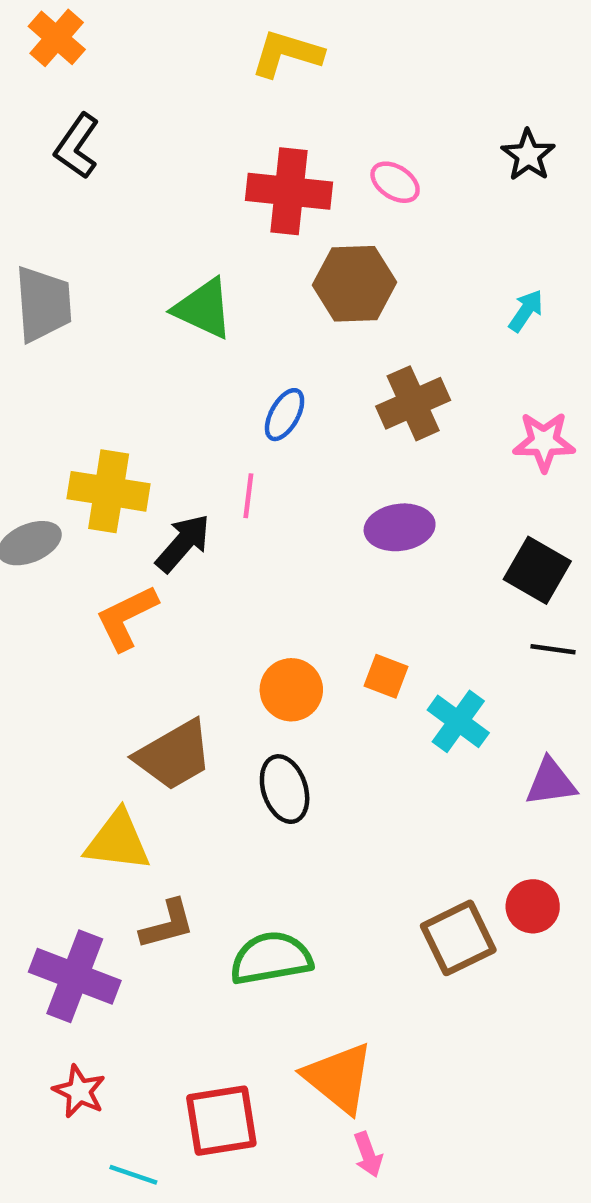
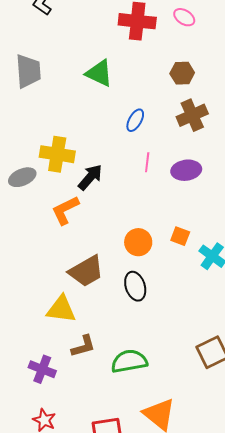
brown hexagon: (354, 284) -> (182, 73), moved, size x0.7
pink line: (248, 496) -> (147, 162), moved
purple cross: (75, 976) -> (42, 369), size x0.7

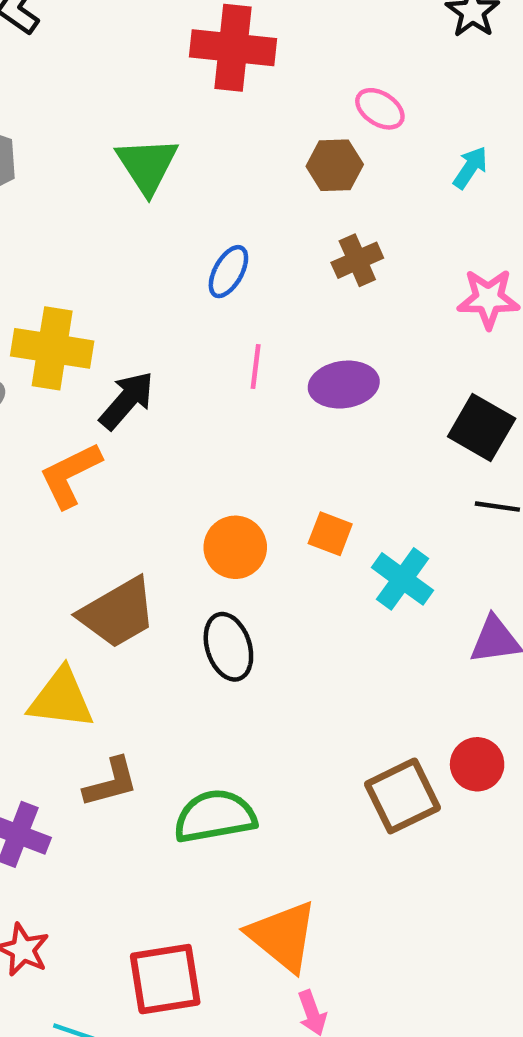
pink ellipse: (184, 17) -> (380, 109), moved
green triangle: (99, 73) -> (147, 165), turned 32
brown cross: (192, 115) -> (357, 260), size x0.7

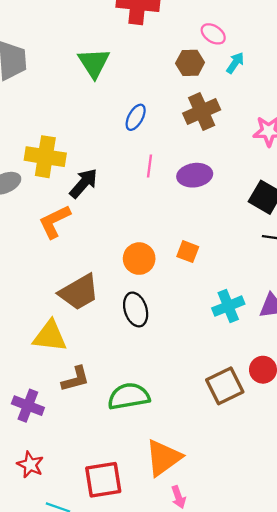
cyan arrow: (470, 168) -> (235, 63), moved
brown cross: (357, 260) -> (202, 111), size x1.4
cyan cross: (402, 579) -> (228, 306), moved, turned 32
orange triangle: (283, 936) -> (163, 458), turned 45

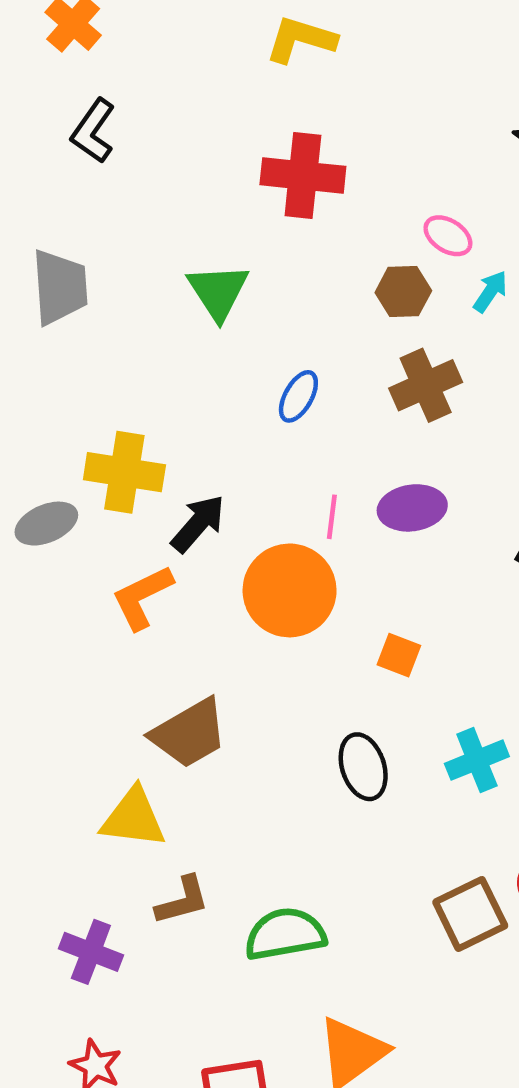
pink line: (150, 166) -> (332, 517), moved
orange circle: (139, 259) -> (290, 590), moved, size x1.5
black ellipse: (136, 309) -> (363, 767), moved

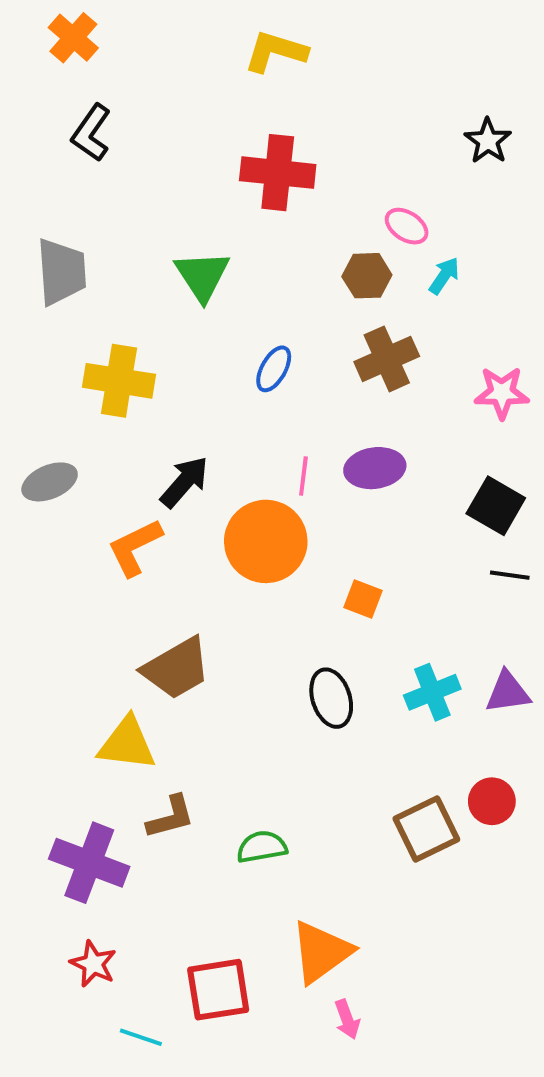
yellow cross: (124, 472) -> (119, 381), moved
green semicircle: (285, 934) -> (262, 847), size x0.7
purple cross: (91, 952) -> (89, 863), size x1.4

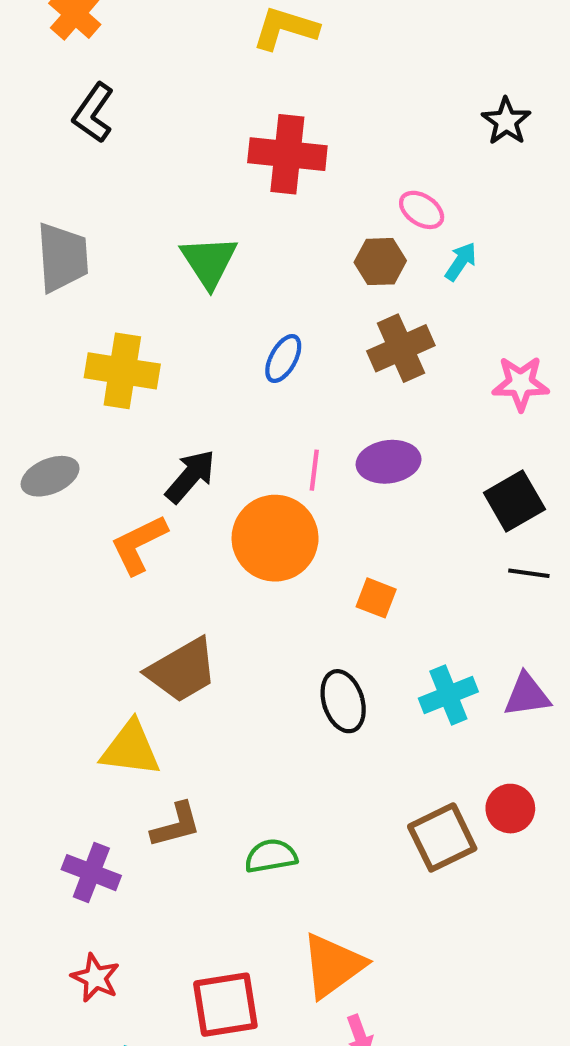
black square: (496, 506) -> (514, 501), turned 30
purple cross: (89, 863) -> (91, 873), size x0.7

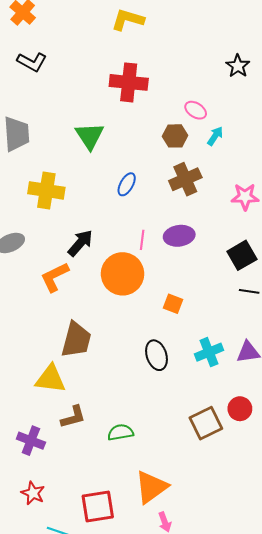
black L-shape: (93, 113) -> (32, 62), turned -96
brown trapezoid: (182, 670) -> (76, 340), turned -45

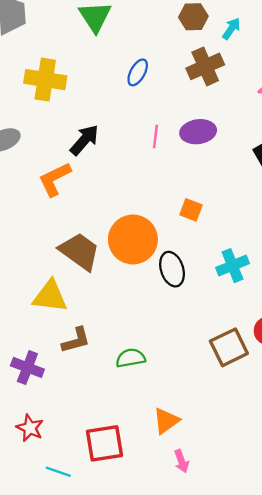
cyan arrow: (215, 136) -> (231, 29), moved
orange circle: (123, 274) -> (133, 240), moved
brown trapezoid: (76, 340) -> (80, 251), turned -69
orange triangle: (151, 487) -> (166, 421), size x0.7

